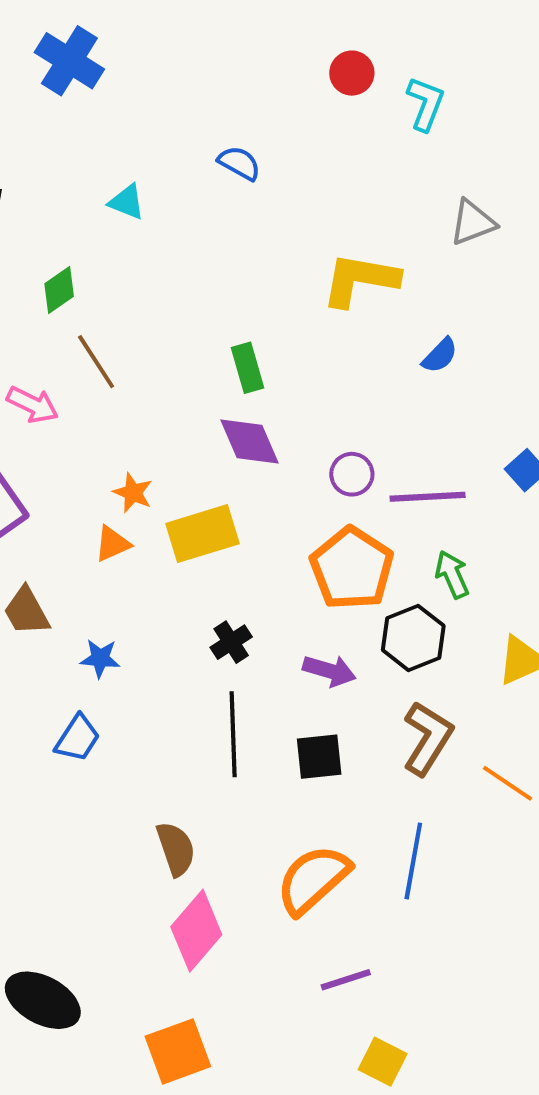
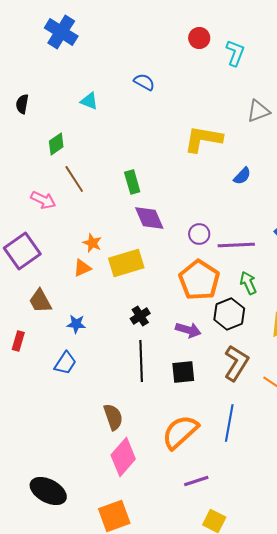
green rectangle: (247, 368) -> (132, 182), moved

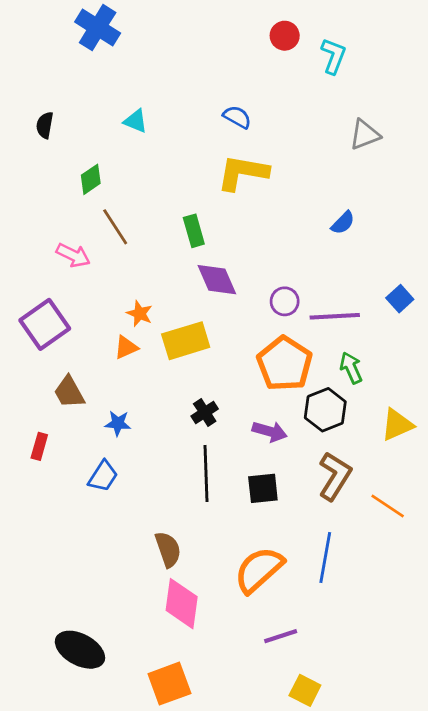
blue semicircle: (144, 82) -> (237, 117), moved
yellow L-shape: (203, 139) -> (243, 173), moved
pink diamond: (123, 457) -> (182, 604), turned -33

